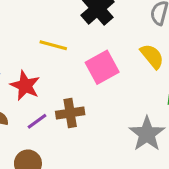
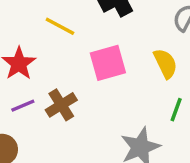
brown cross: (70, 113) -> (61, 105), turned -36

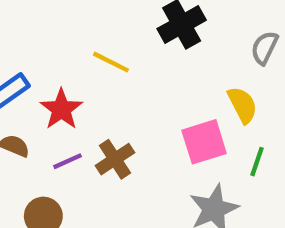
pink square: (108, 63) -> (204, 142), moved

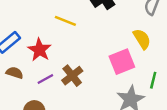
green line: (257, 162) -> (153, 80), moved

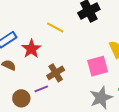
purple line: (45, 79) -> (41, 89), moved

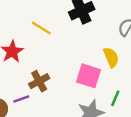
pink square: (98, 66) -> (89, 76), turned 30

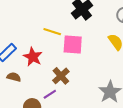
pink square: (89, 76) -> (73, 45), moved

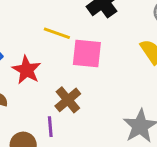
purple line: (50, 94) -> (50, 127), turned -64

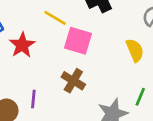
brown cross: (68, 100) -> (73, 81), moved, turned -30

